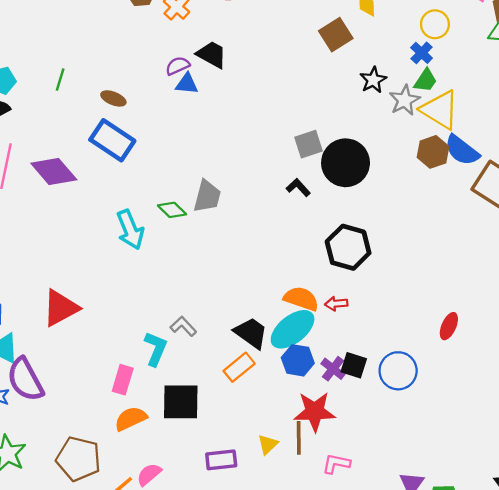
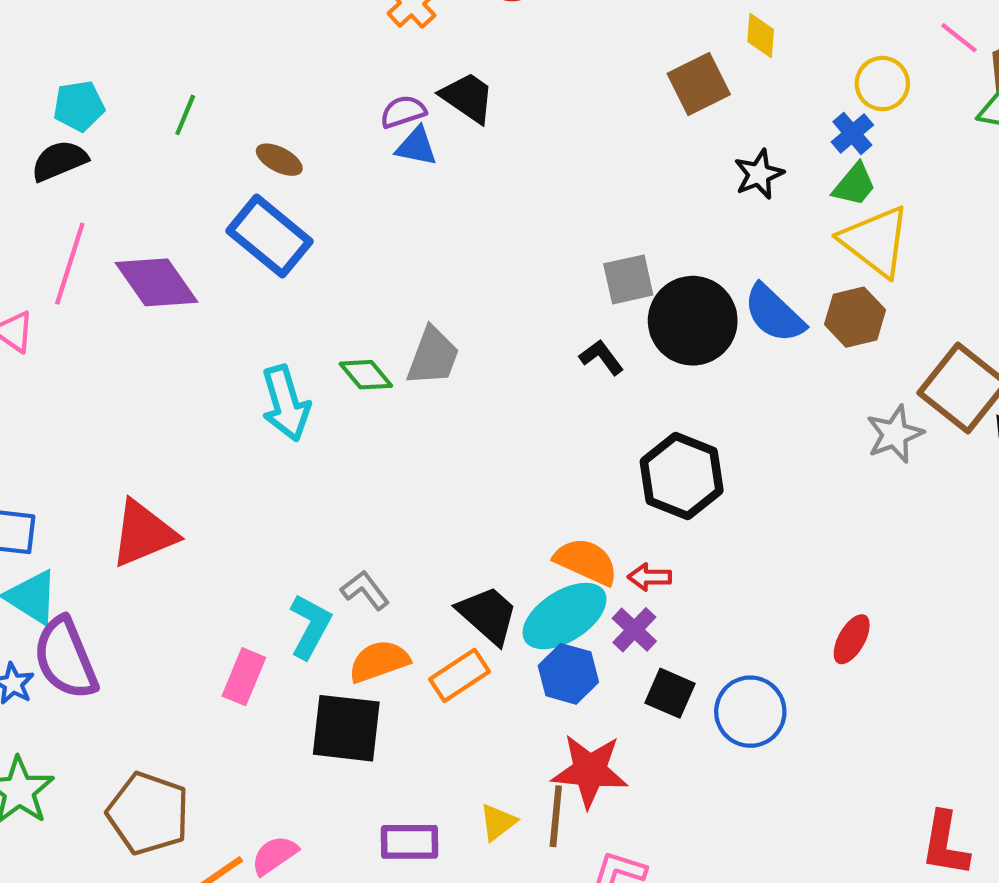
gray star: (405, 100) -> (895, 434), moved
blue semicircle: (462, 150) -> (774, 314), moved
purple cross: (333, 369) -> (634, 630), moved
orange semicircle: (131, 419) -> (379, 661), moved

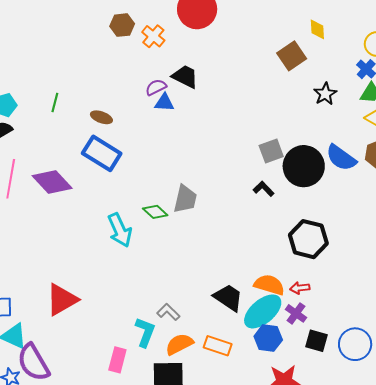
black trapezoid: (488, 615) -> (228, 298), moved
orange rectangle: (459, 675) -> (218, 346), turned 60

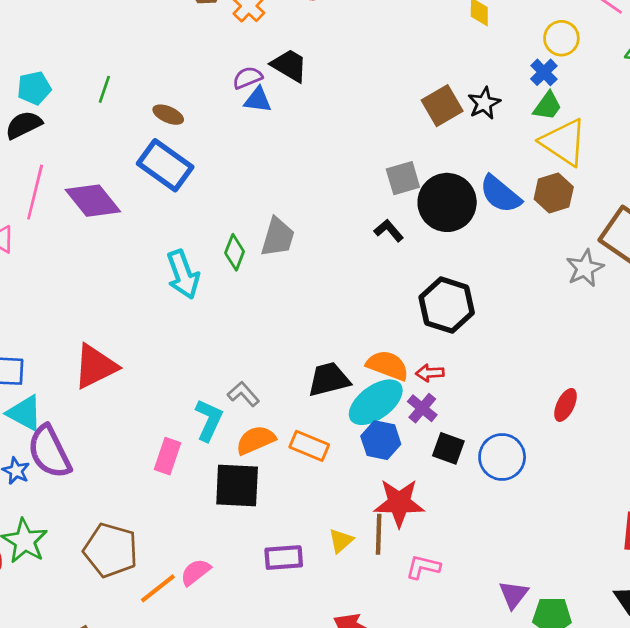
brown square: (292, 56) -> (442, 106), moved
green diamond: (155, 212) -> (235, 252), turned 65
black trapezoid: (228, 298) -> (329, 379), turned -52

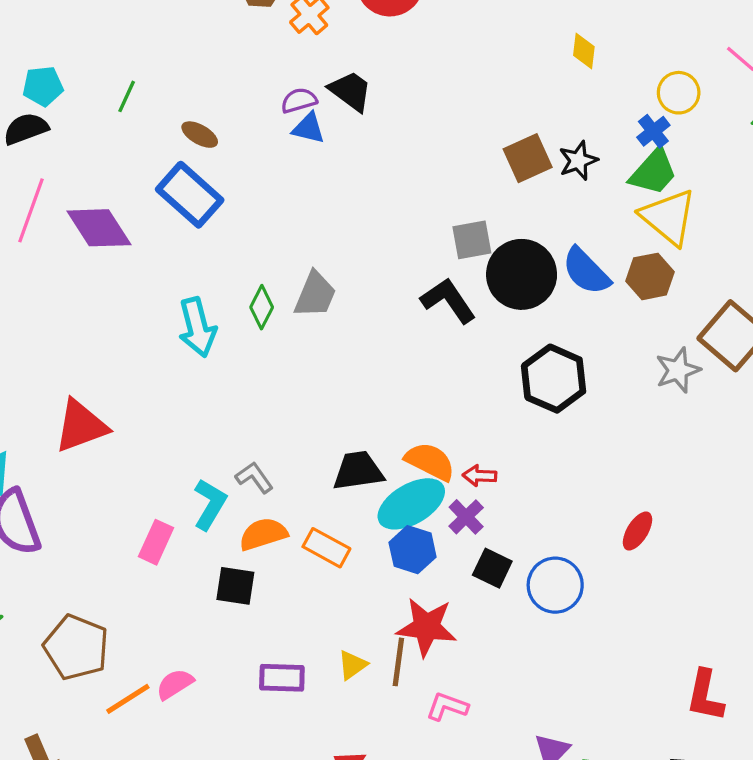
green trapezoid: (547, 106) -> (653, 172), size x1.4
black L-shape: (389, 230) -> (448, 301), size x1.6
black hexagon: (447, 305) -> (554, 379), moved
black square: (237, 485) -> (235, 586), size x0.7

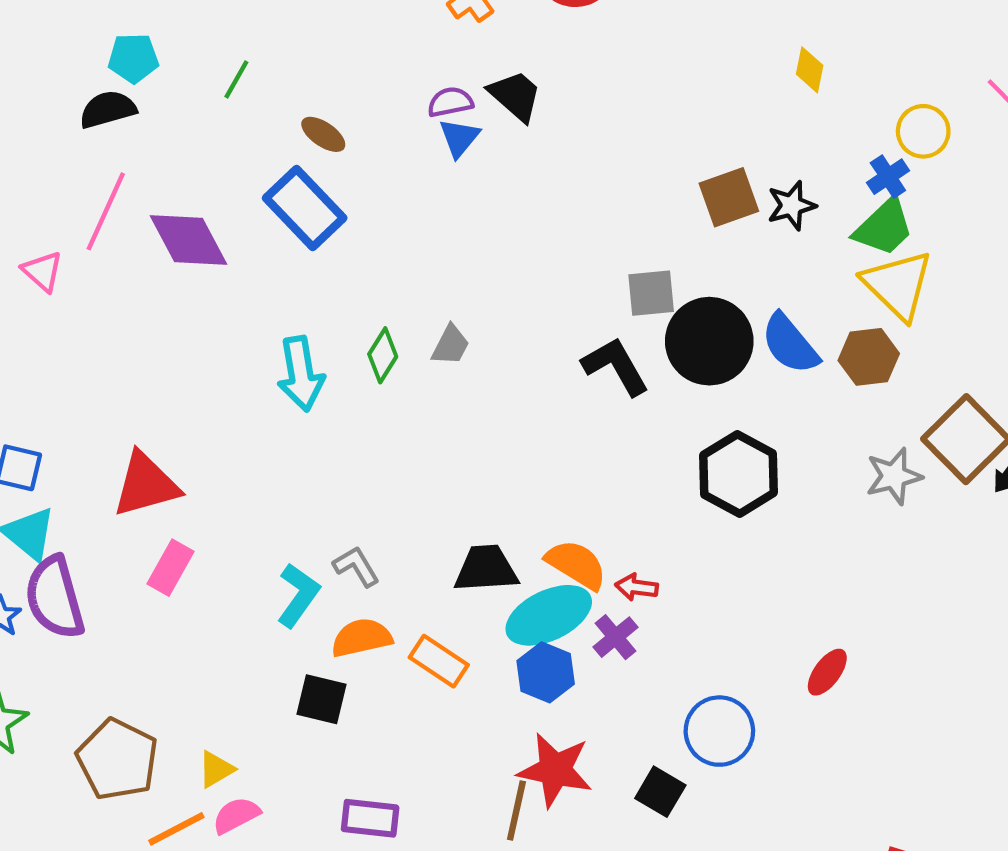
blue triangle: (308, 128) -> (459, 138), turned 51
gray trapezoid: (315, 295) -> (450, 345), size x0.7
pink rectangle: (156, 542) -> (171, 568), moved
black square: (492, 568) -> (660, 792), moved
yellow triangle: (352, 665) -> (216, 769), moved

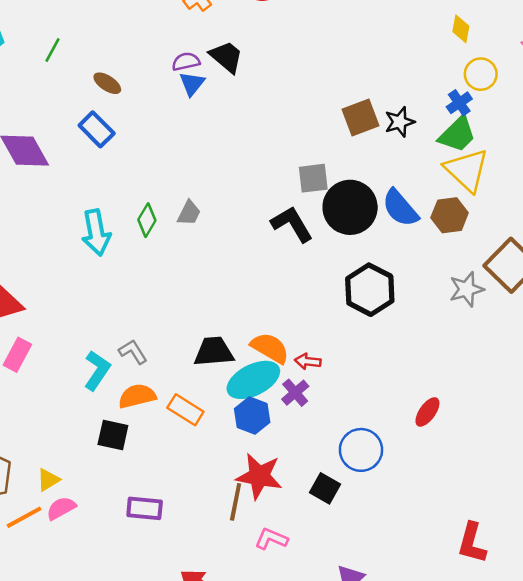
yellow diamond: (810, 70) -> (461, 29), moved
blue rectangle: (305, 208) -> (97, 129), size x0.7

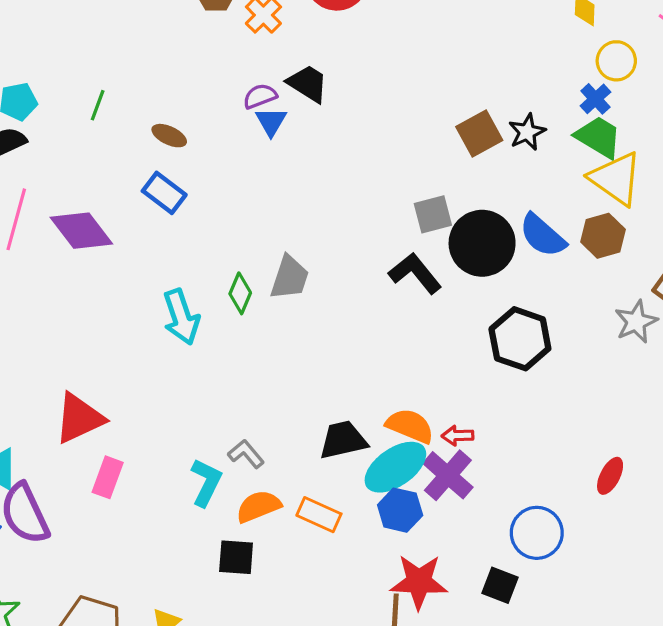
green trapezoid: (457, 134) -> (599, 137), turned -96
gray trapezoid: (189, 213) -> (290, 278), size x1.4
purple cross: (295, 393) -> (448, 475), size x1.5

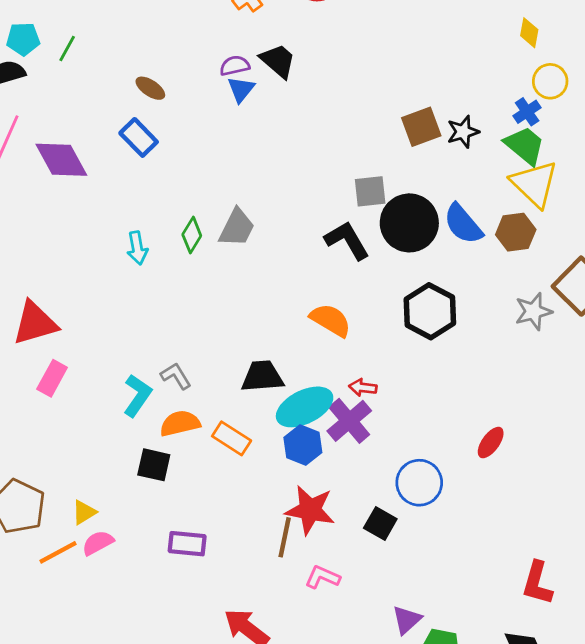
green line: (98, 105) -> (67, 48), moved
cyan arrow: (181, 317) -> (137, 248), size x0.7
orange semicircle: (410, 426) -> (331, 320), moved

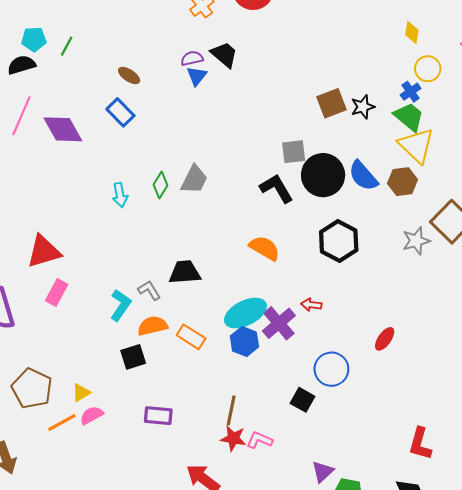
black trapezoid: (262, 376) -> (185, 272), moved
red arrow: (363, 387) -> (311, 305), moved
black square: (154, 465) -> (133, 357), turned -30
red star: (310, 510) -> (233, 438), moved, size x0.7

